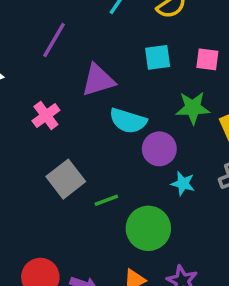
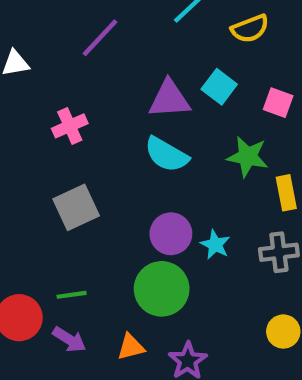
cyan square: (158, 57) -> (219, 87), turned 32
purple triangle: (98, 80) -> (169, 99), moved
purple circle: (159, 149) -> (171, 234), moved
green line: (106, 200) -> (72, 295), moved

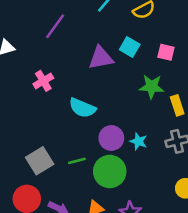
cyan semicircle: (167, 154) -> (82, 108), moved
gray square: (76, 207) -> (40, 161), moved
green line: (72, 295) -> (77, 161), moved

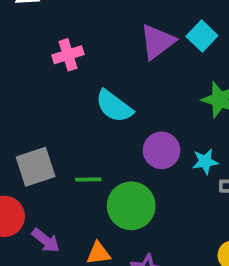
purple triangle: (101, 58) -> (157, 42), turned -40
purple circle: (111, 138) -> (162, 150), moved
cyan star: (139, 141) -> (205, 162), moved, turned 30

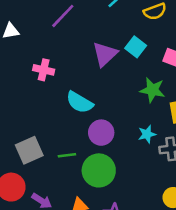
pink cross: (68, 55) -> (44, 70), turned 36
purple circle: (162, 150) -> (101, 133), moved

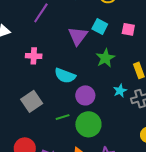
green star: (152, 90) -> (105, 58), moved, turned -30
gray square: (29, 150) -> (32, 101), moved

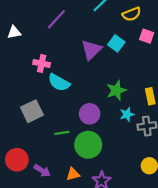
pink square: (128, 29) -> (147, 36), moved
green star: (105, 58) -> (116, 90), moved
cyan semicircle: (65, 76) -> (59, 82), moved

